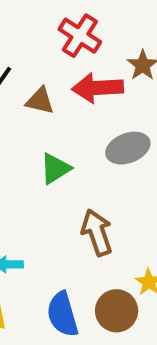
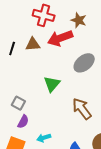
brown triangle: (40, 101) -> (33, 44), moved

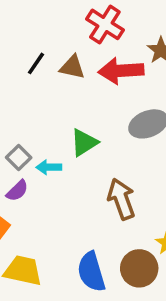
cyan arrow: (44, 138) -> (49, 167), moved

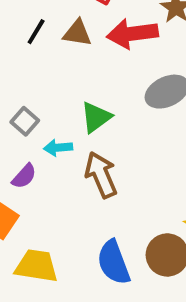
gray square: (19, 157) -> (25, 121), moved
brown arrow: (121, 199) -> (101, 175), moved

